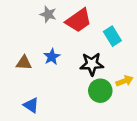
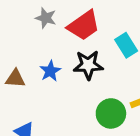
black star: (92, 64) -> (88, 65), moved

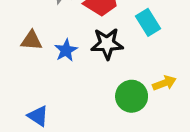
brown triangle: (15, 79) -> (31, 40), moved

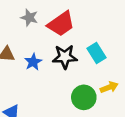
cyan rectangle: (148, 22) -> (96, 53), moved

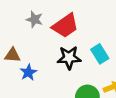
blue star: (33, 62) -> (28, 72), moved

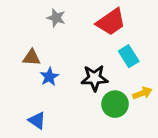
red trapezoid: (65, 26) -> (111, 22), moved
black star: (69, 58) -> (94, 78), moved

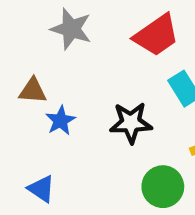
gray star: (56, 18) -> (71, 29), size x1.4
green circle: (115, 104) -> (163, 187), moved

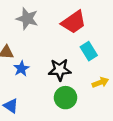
green circle: (163, 187) -> (66, 98), moved

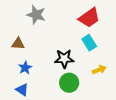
red trapezoid: (74, 22) -> (89, 18), moved
blue star: (21, 69) -> (25, 68), moved

